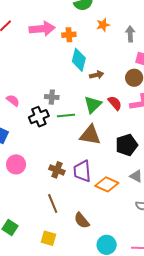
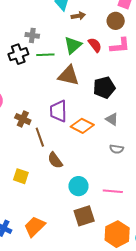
brown cross: (57, 170) -> (23, 119), moved
brown line: (53, 204) -> (40, 137), moved

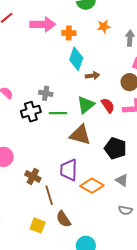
black pentagon: (104, 88) -> (115, 148), turned 30
yellow square: (21, 176) -> (38, 225), moved

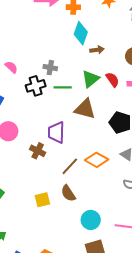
purple trapezoid: (69, 170) -> (56, 132), moved
brown line: (49, 195) -> (70, 166), moved, turned 60
yellow square: (38, 225) -> (42, 200), turned -35

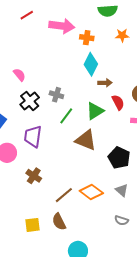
pink semicircle: (11, 67) -> (19, 75), moved
red semicircle: (112, 80) -> (118, 102), moved
black cross: (36, 86) -> (30, 101), moved, turned -30
green line: (63, 87) -> (66, 116), turned -60
purple trapezoid: (56, 132) -> (33, 136), moved

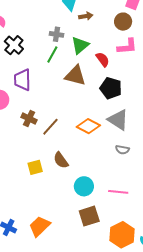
gray cross: (56, 95) -> (57, 34), moved
red semicircle: (118, 102) -> (103, 59), moved
gray triangle: (122, 190) -> (118, 120), size x1.6
brown line: (64, 195) -> (50, 127), moved

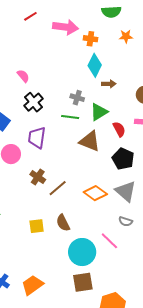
green line: (52, 55) -> (70, 117), turned 60
cyan circle: (84, 186) -> (82, 252), size x1.4
pink line: (118, 192) -> (109, 241), moved, turned 30

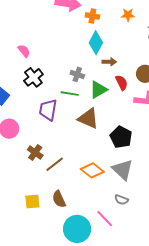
red semicircle: (119, 129) -> (122, 83), moved
purple trapezoid: (37, 138) -> (48, 110), moved

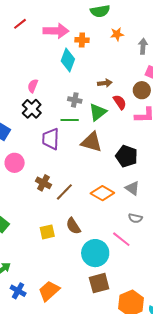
cyan diamond: (96, 43) -> (68, 60), moved
pink semicircle: (24, 51) -> (33, 86), moved, turned -112
gray triangle: (123, 170) -> (132, 188), size x0.7

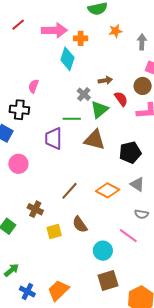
gray cross: (75, 100) -> (84, 94), moved, turned 32
black cross: (32, 109) -> (19, 110), moved, turned -36
black pentagon: (127, 156) -> (130, 153), turned -30
brown cross: (43, 183) -> (35, 209), moved
cyan circle: (95, 253) -> (103, 251), size x0.7

